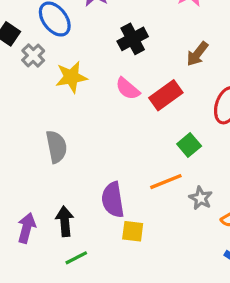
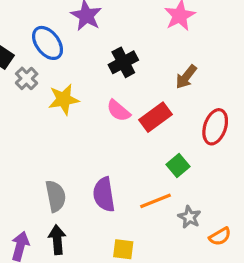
gray semicircle: (56, 147) -> (56, 196), moved
purple semicircle: (113, 200) -> (104, 194), moved

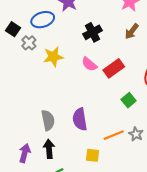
blue ellipse: (48, 43) -> (43, 20), turned -70
brown arrow: (186, 77) -> (132, 31), moved
orange line: (156, 201) -> (114, 135), moved

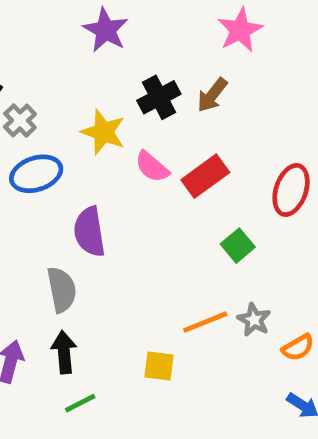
blue ellipse: (43, 20) -> (36, 174), moved
brown arrow: (132, 31) -> (212, 95), moved
yellow star: (53, 57) -> (103, 132), moved, turned 30
purple semicircle: (80, 119) -> (89, 232), moved

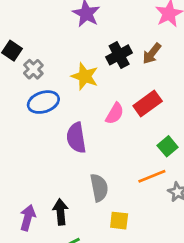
pink semicircle: (152, 167) -> (115, 113), moved, turned -100
gray semicircle: (62, 290) -> (99, 188), moved
orange line: (205, 322) -> (152, 176), moved

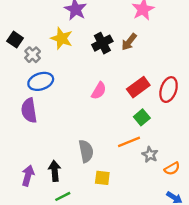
yellow star: (85, 76) -> (62, 38), moved
red rectangle: (148, 103) -> (138, 87), moved
purple semicircle: (76, 138) -> (29, 110), moved

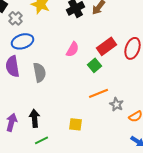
green square: (142, 117) -> (94, 65), moved
gray semicircle: (86, 151) -> (40, 72), moved

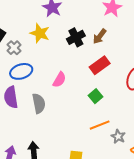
red rectangle: (106, 46) -> (100, 65), moved
pink semicircle: (72, 49) -> (59, 80), moved

